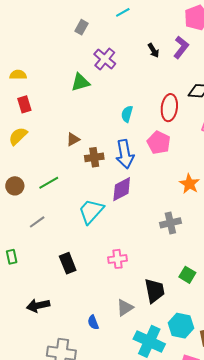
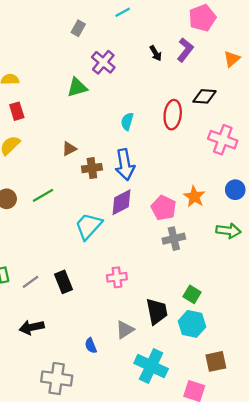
pink pentagon: (159, 143) -> (164, 208), moved
gray line: (37, 222) -> (30, 282), moved
cyan hexagon: (181, 326) -> (192, 324), moved

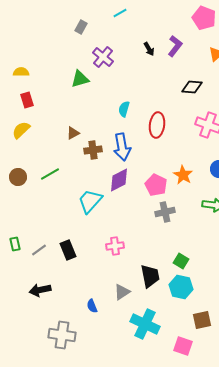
pink pentagon: (202, 18) -> (204, 18), moved, turned -30
red ellipse: (173, 115) -> (157, 125), moved

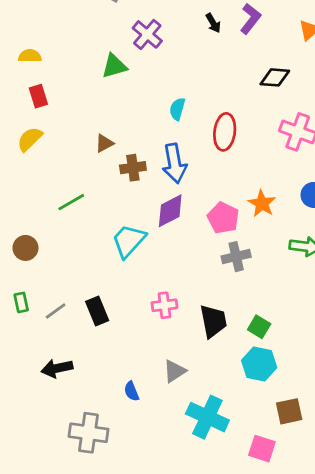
brown circle: (18, 177) -> (25, 248), moved
black trapezoid: (150, 276) -> (213, 321), moved

